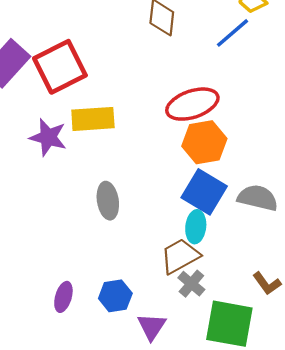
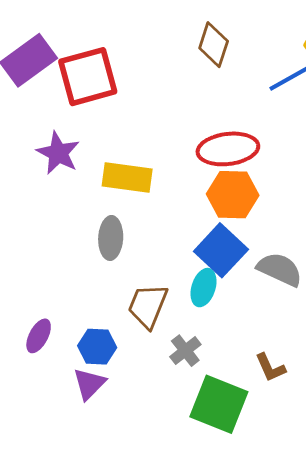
yellow rectangle: (93, 119) -> (127, 177), moved
brown trapezoid: (180, 256) -> (148, 306), moved, turned -51
purple triangle: (152, 326) -> (89, 384), moved

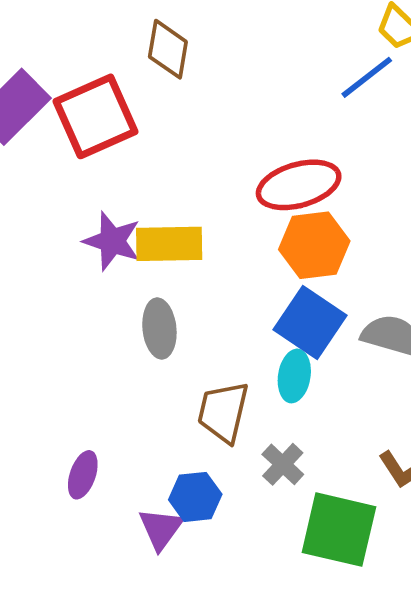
brown diamond: (214, 45) -> (168, 49), moved
purple star: (58, 153) -> (112, 241), moved
blue hexagon: (97, 347) -> (195, 497), moved

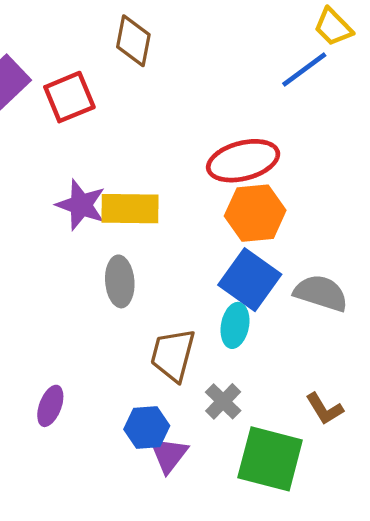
red square: (96, 116) -> (69, 97), size x0.7
purple triangle: (161, 529) -> (169, 455), moved

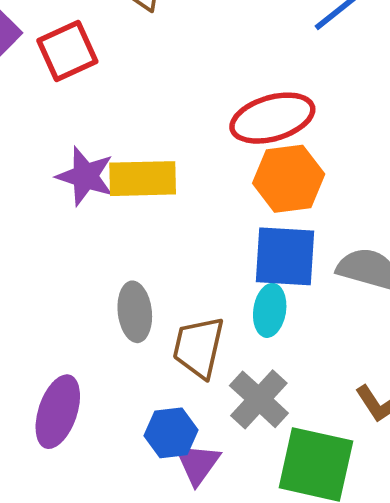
blue square: (250, 280) -> (285, 256), turned -30
gray ellipse: (120, 281) -> (135, 312), moved
gray cross: (223, 401) -> (259, 399), size x1.4
purple ellipse: (50, 406) -> (58, 412), size x1.5

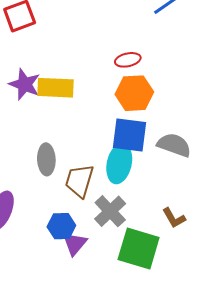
red ellipse: (272, 118) -> (128, 60), size x0.6
cyan ellipse: (270, 310) -> (119, 164), size x1.4

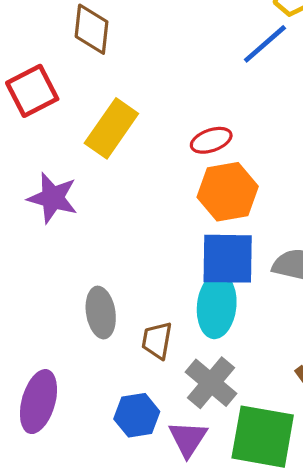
yellow rectangle: (55, 88) -> (111, 128), moved, turned -51
brown trapezoid: (79, 181) -> (157, 340), size x0.7
purple triangle: (75, 244) -> (188, 439), moved

